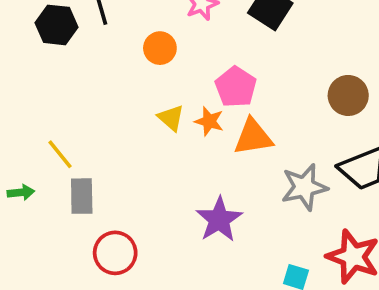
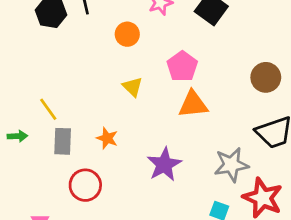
orange star: (209, 121) -> (107, 138), moved
gray star: (304, 187) -> (231, 165), moved

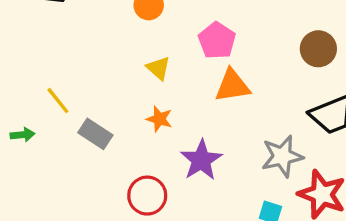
orange star: (107, 138) -> (159, 119), moved
gray rectangle: (63, 141) -> (95, 134), moved, turned -56
red circle: (85, 185) -> (147, 196), moved

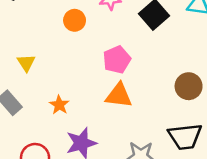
yellow triangle: (158, 68) -> (26, 63), moved

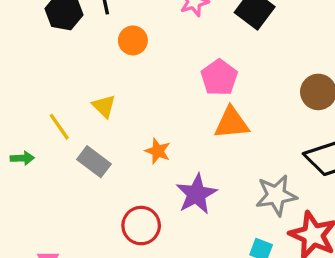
orange circle: (75, 20) -> (133, 40), moved

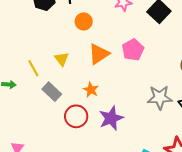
orange triangle: (232, 123) -> (99, 54), moved, turned -35
gray star: (276, 195) -> (160, 98), moved
red circle: (141, 226) -> (76, 116), moved

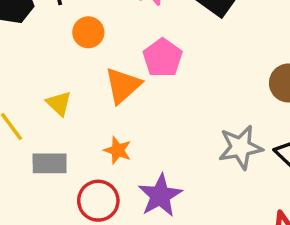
pink pentagon: (133, 50) -> (163, 58), moved
gray rectangle: (52, 92) -> (50, 163), turned -36

